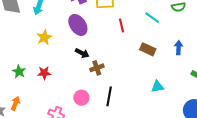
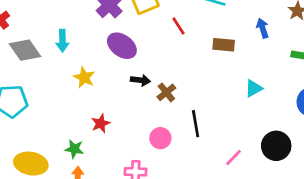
green star: (19, 72) -> (74, 149), moved

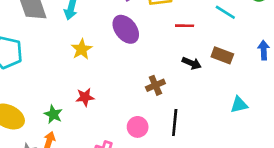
red line: (179, 26) -> (185, 26), turned -72
black arrow: (140, 80) -> (192, 63), moved

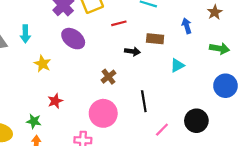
cyan triangle: (239, 105) -> (177, 65), moved
black line: (175, 123) -> (144, 101), moved
pink circle: (138, 127) -> (103, 113), size x1.6

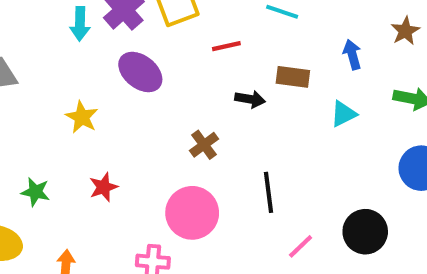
cyan arrow: (25, 34) -> (80, 24), moved
cyan triangle: (177, 65) -> (343, 114), moved
green star: (34, 121) -> (35, 192), moved

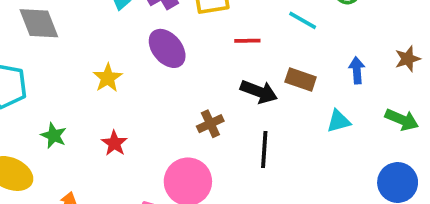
black arrow: (250, 99) -> (259, 92), size x1.4
red star: (103, 187) -> (114, 143), turned -30
black line: (269, 192) -> (264, 150), moved

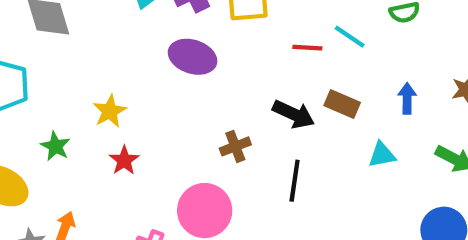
red line: (247, 41) -> (307, 48), moved
purple ellipse: (167, 48) -> (193, 57), turned -36
yellow star: (108, 78) -> (110, 111), moved

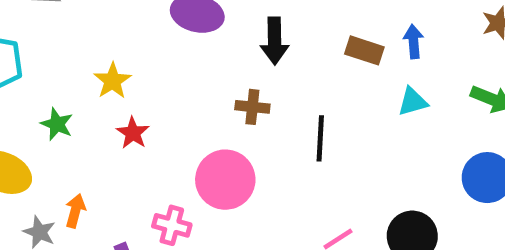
blue arrow: (407, 98) -> (414, 42), moved
black arrow: (293, 114) -> (275, 41), moved, turned 69
brown cross: (235, 146) -> (252, 107), turned 32

